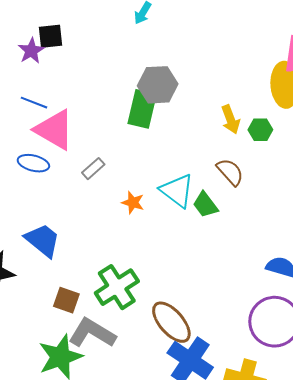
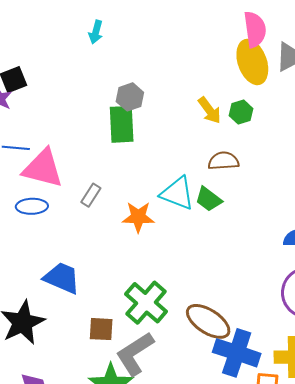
gray hexagon: (158, 85) -> (130, 97), size x0.7
brown semicircle: (230, 172) -> (223, 161), turned -36
orange star: (133, 203) -> (138, 217), size x1.4
gray L-shape: (92, 333) -> (135, 354), turned -48

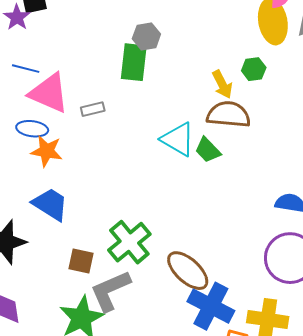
yellow arrow: (209, 110) -> (222, 84), moved
brown semicircle: (223, 161) -> (229, 115), size x1.4
gray rectangle: (91, 195) -> (93, 109), moved, turned 35
orange star: (138, 217) -> (47, 151), moved

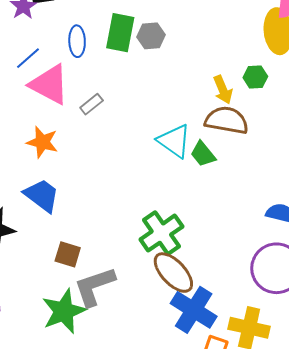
green rectangle: (134, 62) -> (120, 33), moved
blue line: (26, 69) -> (28, 58), turned -60
gray rectangle: (93, 109) -> (92, 104), turned -30
blue ellipse: (32, 129) -> (77, 41), moved, turned 76
green cross: (129, 242) -> (161, 233), moved

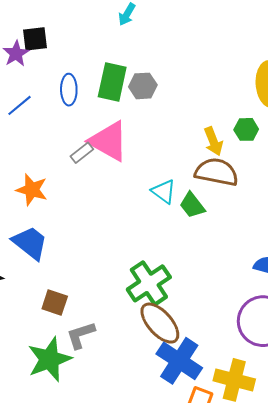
pink triangle: (49, 85) -> (109, 141), moved
cyan triangle: (174, 141) -> (164, 191), size x0.7
gray L-shape: (95, 286) -> (81, 335), size x0.7

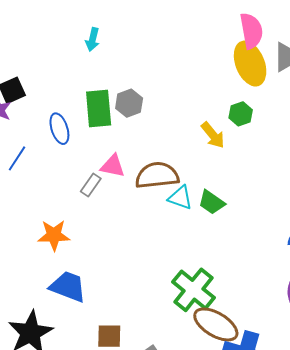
pink triangle: (109, 141) -> (113, 166), size x0.6
brown semicircle: (217, 172) -> (157, 175), moved

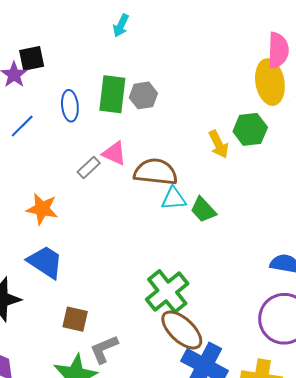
green hexagon: (241, 114) -> (250, 129), size x1.4
cyan triangle: (180, 198) -> (174, 199), turned -36

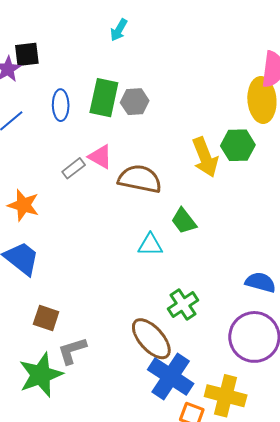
yellow arrow: (219, 144) -> (205, 157), size x1.4
cyan triangle: (174, 199) -> (150, 245), moved
green cross: (167, 291) -> (183, 305), moved, size x0.7

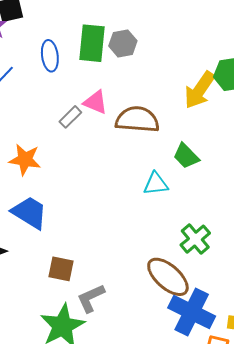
yellow arrow: (205, 157) -> (200, 90), turned 63

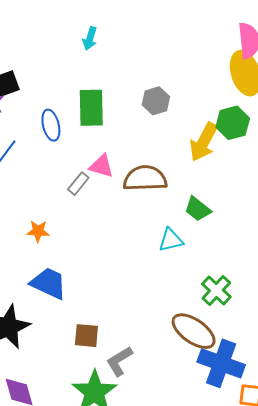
gray hexagon: (123, 43) -> (156, 101), moved
orange star: (25, 160) -> (38, 231), size x0.7

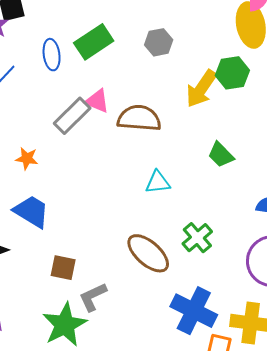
green rectangle: (91, 108) -> (94, 42), turned 51
gray rectangle: (78, 184) -> (72, 116), size x1.6
green trapezoid: (198, 209) -> (221, 155), moved
brown ellipse: (194, 331) -> (148, 253), moved

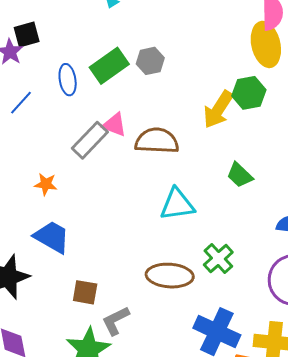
gray hexagon: (159, 42) -> (150, 61), moved
cyan triangle: (158, 182) -> (177, 204), size x1.4
brown ellipse: (148, 253) -> (170, 276), turned -36

